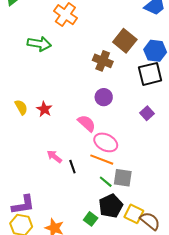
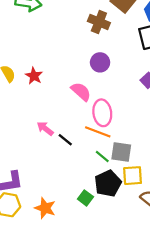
pink ellipse: (106, 142) -> (102, 113), turned 55
black line: (72, 167) -> (65, 140), turned -32
yellow square: (134, 214) -> (133, 176), moved, turned -30

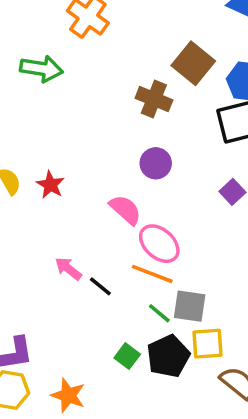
pink ellipse: (102, 113) -> (159, 244), turned -40
green square: (85, 198) -> (127, 356), moved

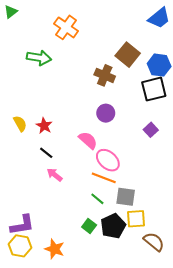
black line: (100, 286) -> (46, 153), moved
green line: (159, 313) -> (97, 199), moved

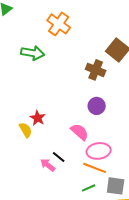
yellow semicircle: (20, 124) -> (26, 130), moved
black line: (46, 153) -> (59, 157), moved
pink ellipse: (108, 160) -> (99, 151), turned -50
green line: (97, 199) -> (89, 188), turned -64

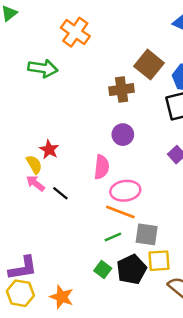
brown cross: (96, 70) -> (122, 90), turned -30
pink semicircle: (80, 132) -> (102, 167), turned 54
black line: (59, 157) -> (60, 193), moved
pink arrow: (48, 165) -> (35, 183), moved

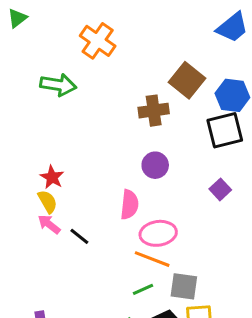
red star: (49, 150) -> (52, 177), moved

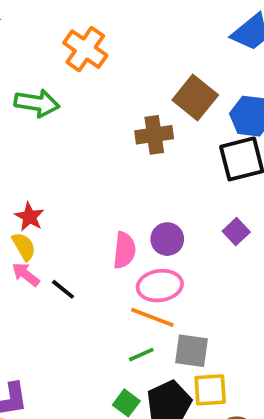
purple circle: (155, 165) -> (167, 239), moved

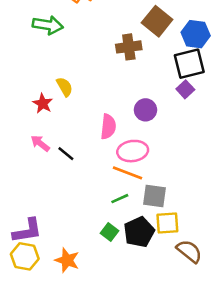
purple square: (236, 232) -> (185, 89), moved
purple circle: (167, 239) -> (145, 110), moved
yellow semicircle: (24, 247) -> (65, 87), moved

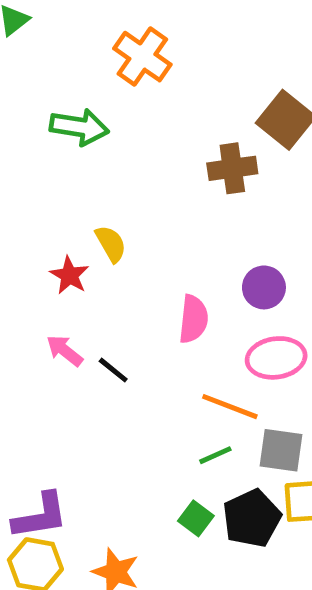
pink ellipse: (133, 151) -> (276, 358), moved

